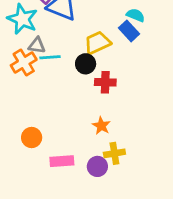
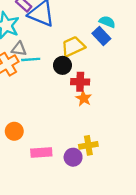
orange star: (101, 126) -> (84, 98), moved

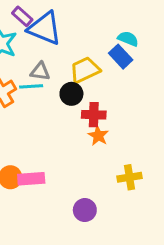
gray triangle: (19, 49) -> (40, 71), moved
yellow cross: (88, 145) -> (130, 177), moved
pink rectangle: (41, 152) -> (31, 179), moved

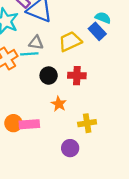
black circle: (71, 94) -> (49, 76), moved
orange star: (98, 136) -> (59, 104), moved
yellow cross: (130, 177) -> (87, 123), moved

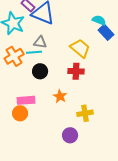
blue rectangle: (97, 31) -> (106, 32), moved
yellow trapezoid: (70, 42) -> (80, 48), moved, turned 65
black circle: (49, 76) -> (40, 71), moved
pink rectangle: (29, 124) -> (26, 100), moved

